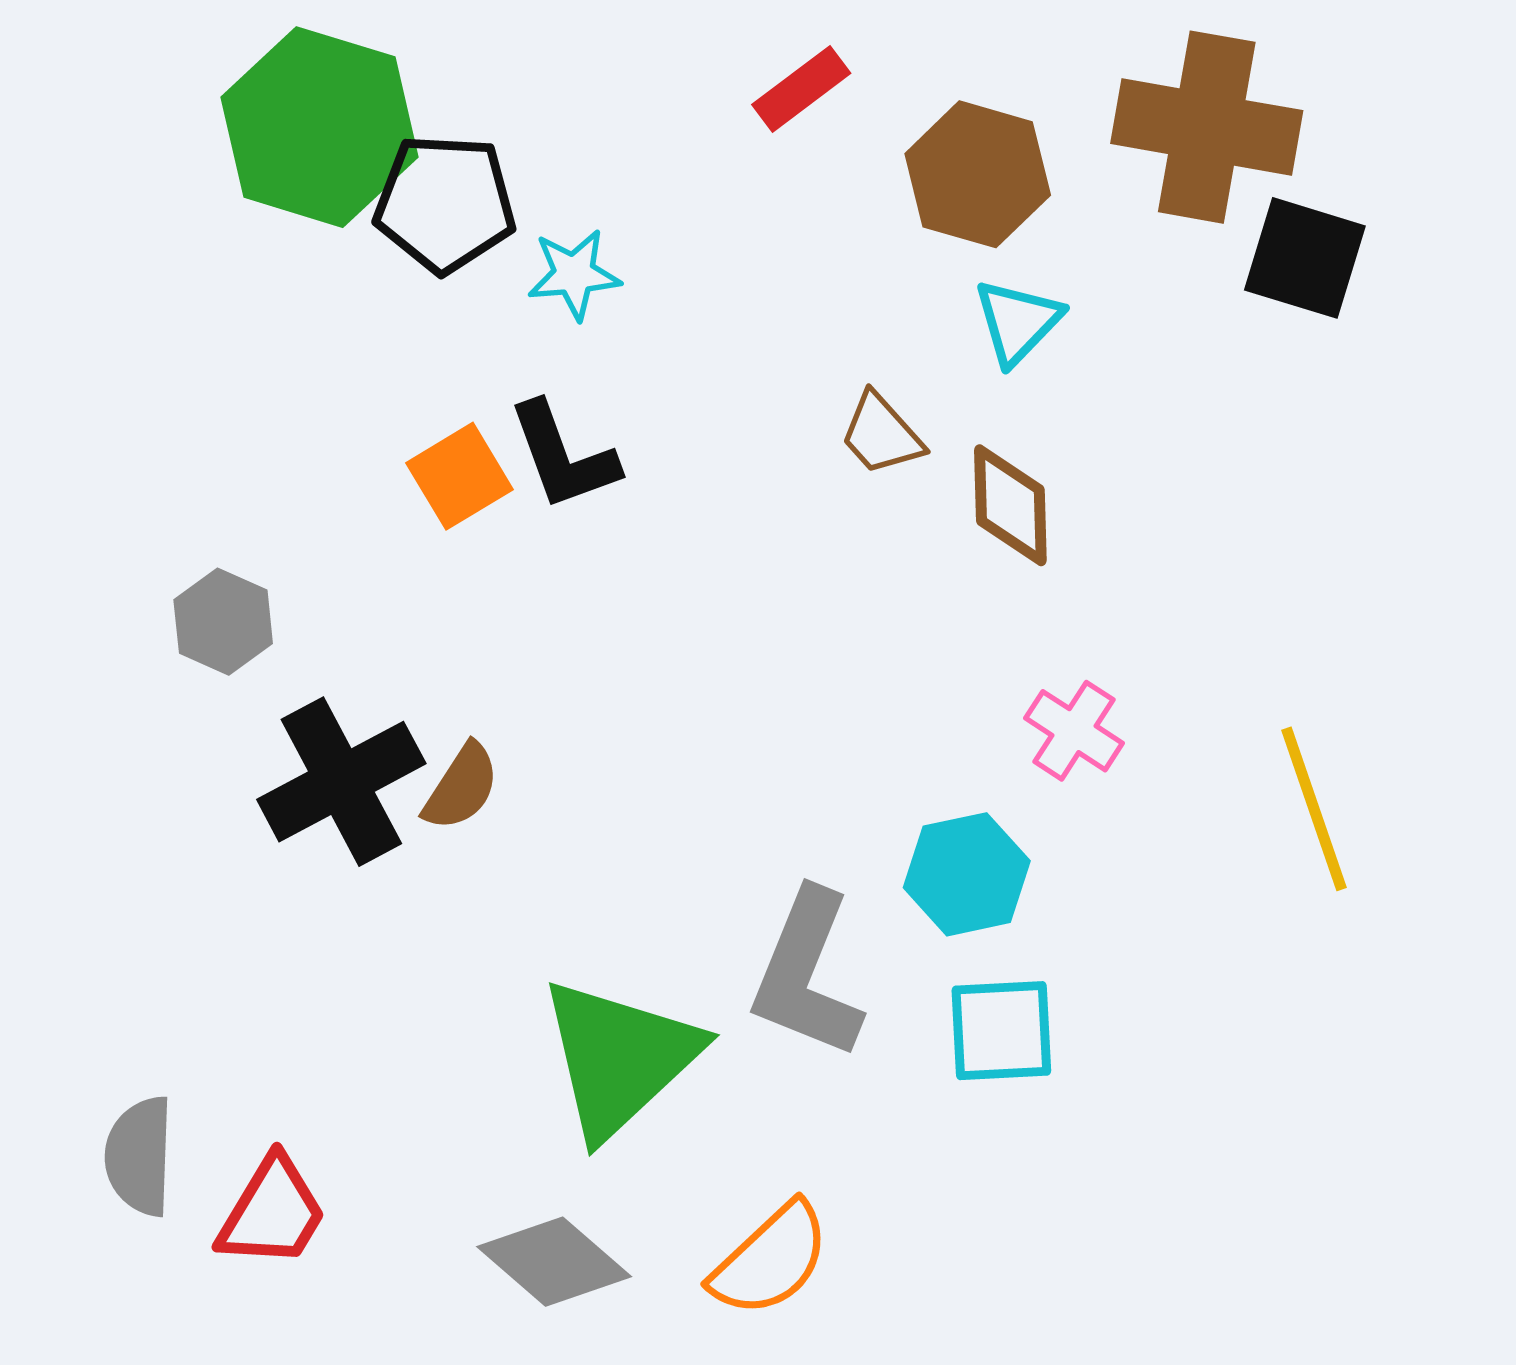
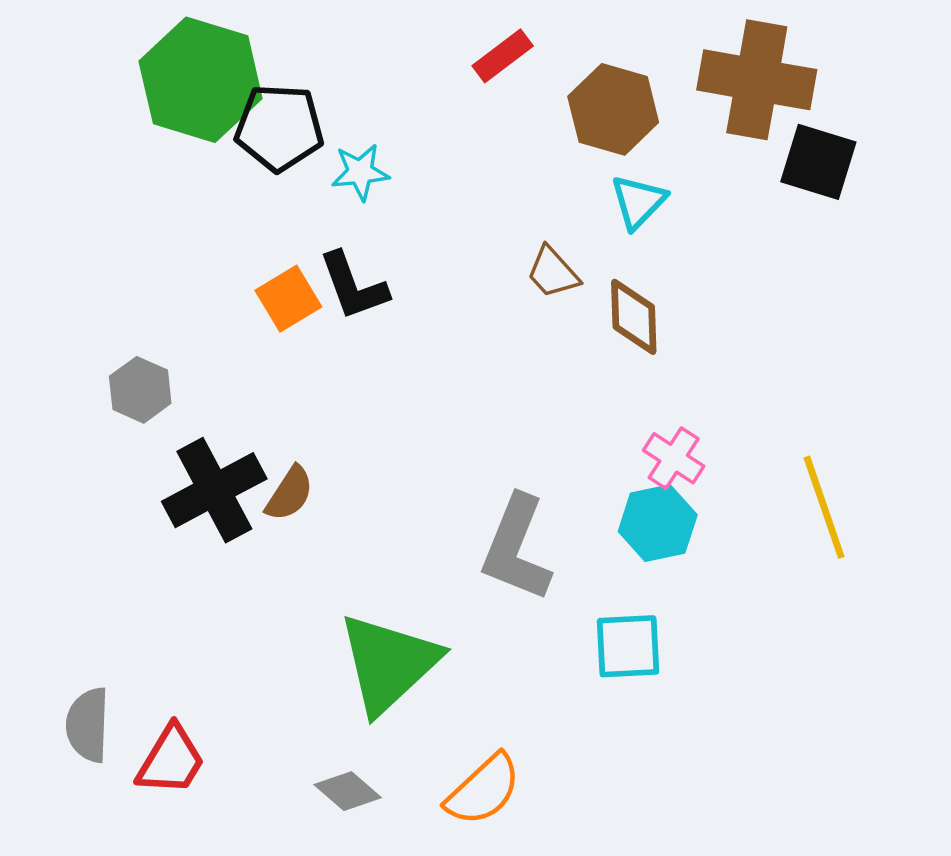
cyan hexagon: (967, 874) -> (658, 523), moved
gray L-shape: (807, 974) -> (516, 548), moved
gray diamond: (554, 1262) -> (348, 791), size x0.7

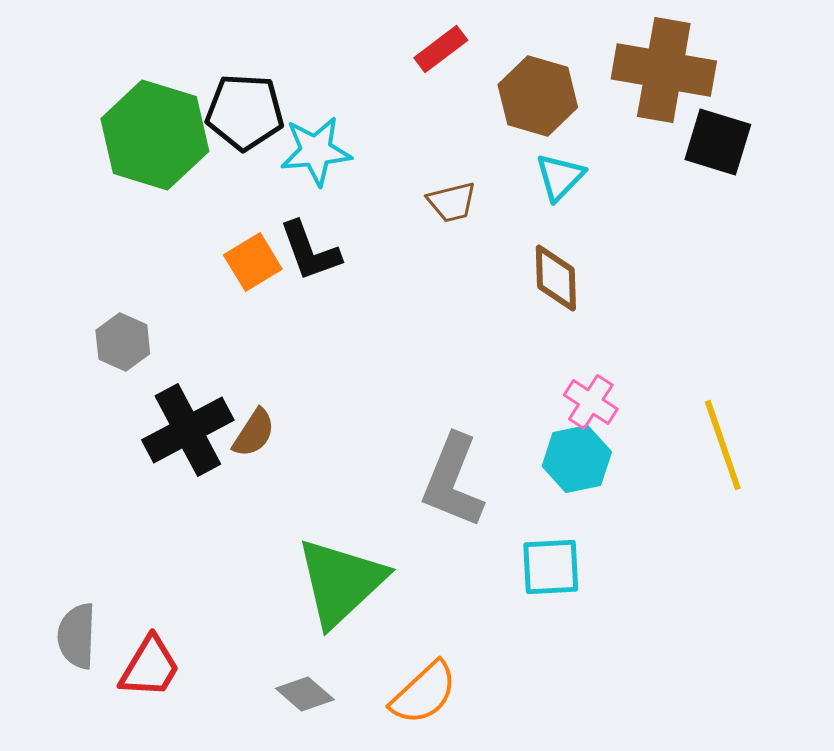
green hexagon: (201, 80) -> (155, 135), moved
cyan star: (360, 172) -> (316, 151), size x1.4
brown trapezoid: (553, 272) -> (452, 202), moved, turned -62

